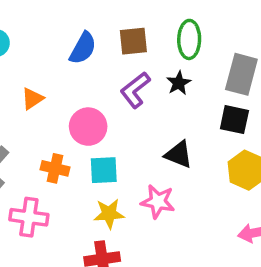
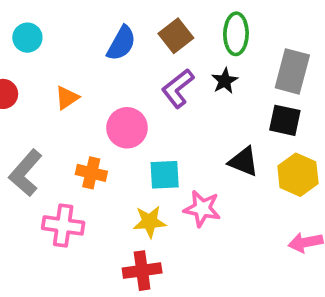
brown square: (133, 41) -> (176, 36), turned -32
black triangle: (179, 154) -> (243, 162), moved
cyan square: (104, 170) -> (165, 175), moved

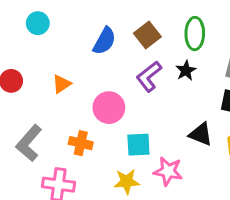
cyan circle: (27, 38) -> (38, 23), moved

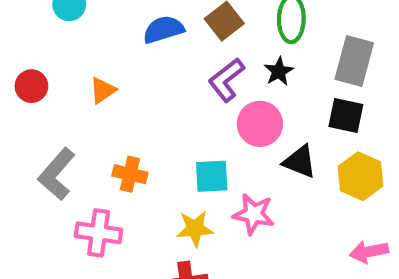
blue semicircle: (104, 41) -> (163, 30), turned -136
pink circle: (109, 108) -> (260, 124), moved

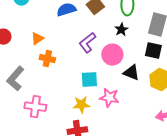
purple L-shape: (226, 80) -> (87, 43), moved
orange cross: (130, 174) -> (47, 59), moved

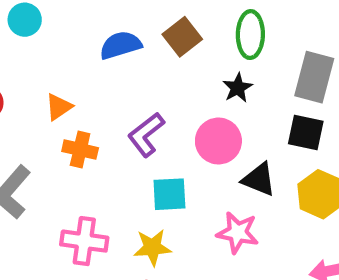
purple L-shape: (87, 43) -> (146, 135), moved
pink star: (109, 98) -> (238, 233), moved
pink cross: (35, 107) -> (84, 241), moved

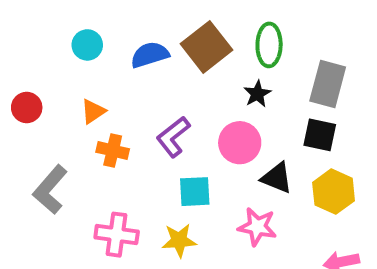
cyan circle: (25, 20) -> (87, 45), moved
brown square: (182, 37) -> (206, 47), size x1.4

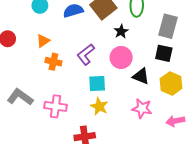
black star: (257, 94) -> (121, 31), moved
gray L-shape: (50, 190) -> (20, 97), moved, turned 85
pink star: (257, 227) -> (142, 108), moved
yellow star: (179, 240) -> (99, 106), moved, turned 30

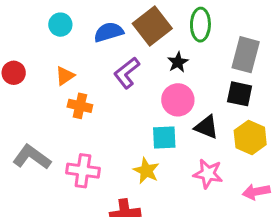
purple L-shape: (86, 54) -> (127, 73), moved
cyan square: (97, 84) -> (164, 138), moved

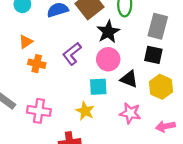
black star: (178, 62) -> (108, 32), size x1.5
purple L-shape: (127, 73) -> (72, 54), moved

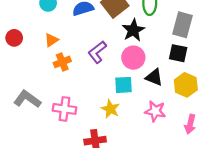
orange cross: (37, 64) -> (62, 62), turned -35
pink arrow: (165, 126) -> (190, 124), turned -66

